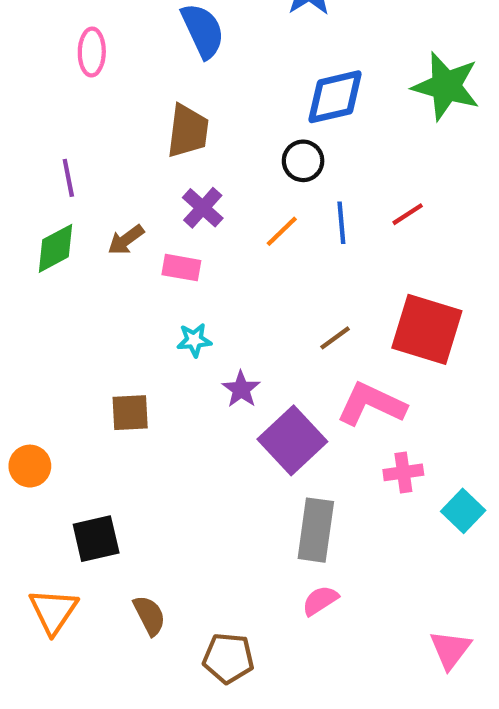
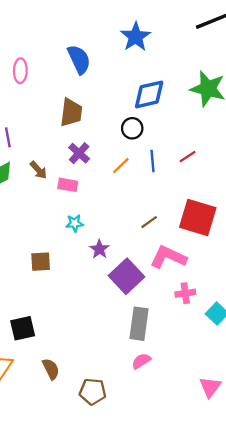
brown arrow: (126, 240) -> (38, 170), turned -96

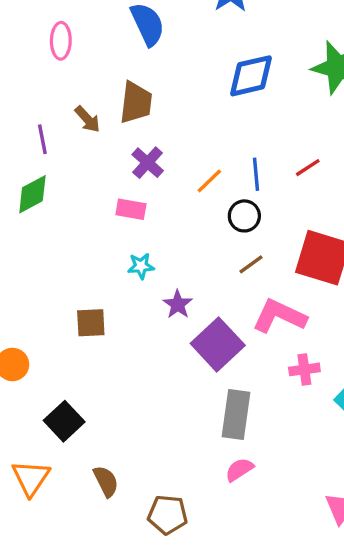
black circle: (132, 128) -> (244, 216), moved
brown arrow: (38, 170) -> (88, 119), moved
black square: (23, 328) -> (64, 421), turned -30

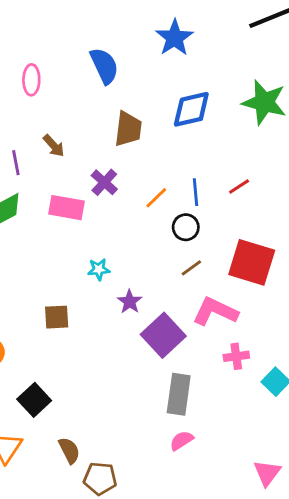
brown trapezoid: (136, 103) -> (128, 129), moved
pink rectangle: (131, 209) -> (66, 208), moved, size x1.4
brown pentagon: (168, 515) -> (100, 478), moved

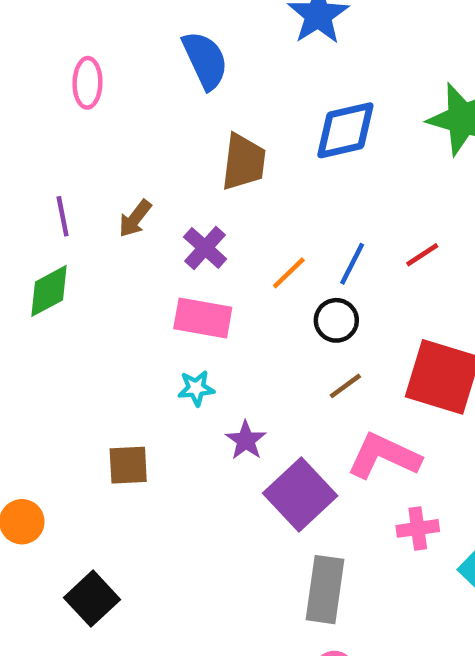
brown arrow: (54, 146) -> (135, 219), moved, turned 80
blue line: (196, 192) -> (352, 264), turned 32
pink rectangle: (66, 208) -> (203, 318), moved

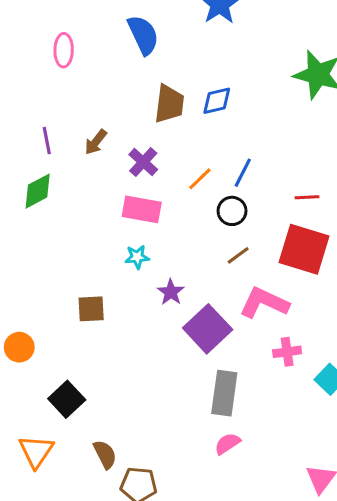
blue diamond: (345, 130) -> (217, 101), moved, size x0.7
red line: (422, 255) -> (307, 197), moved, turned 30

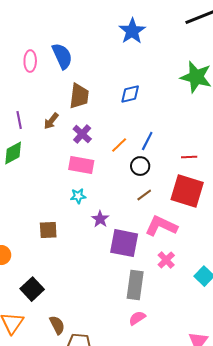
blue semicircle: (143, 35) -> (62, 56), moved
brown trapezoid: (169, 104) -> (79, 96), moved
purple square: (208, 329) -> (124, 243), turned -36
pink cross: (287, 352) -> (166, 260), moved, turned -36

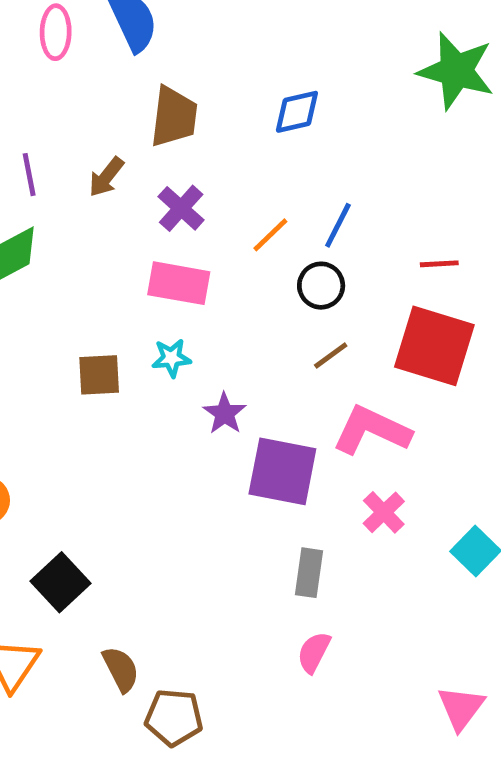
brown square: (48, 230) -> (99, 375), moved
gray rectangle: (135, 285) -> (309, 573), size x0.7
pink semicircle: (137, 318) -> (314, 652), turned -30

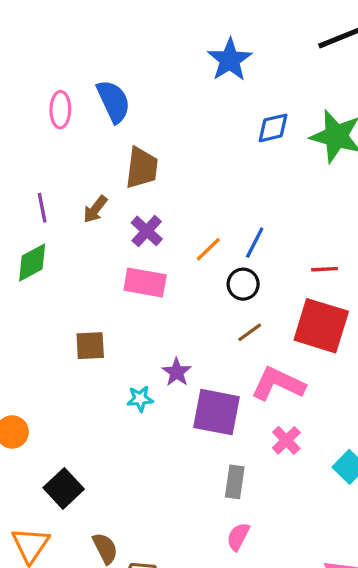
blue diamond: (297, 112) -> (273, 128), moved
cyan star: (171, 358) -> (140, 399), moved

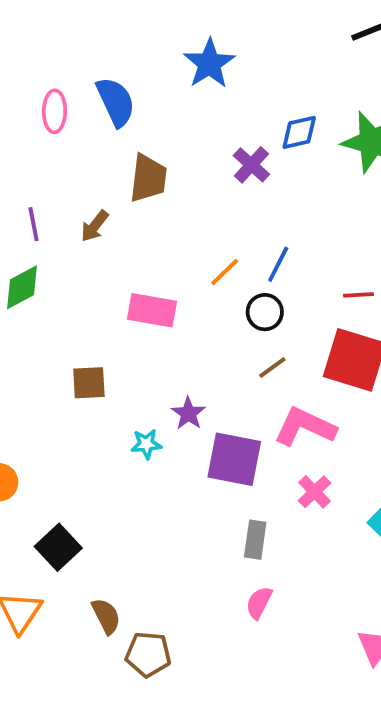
blue star: (230, 60) -> (209, 64), moved
purple cross: (147, 231) -> (251, 165), moved

